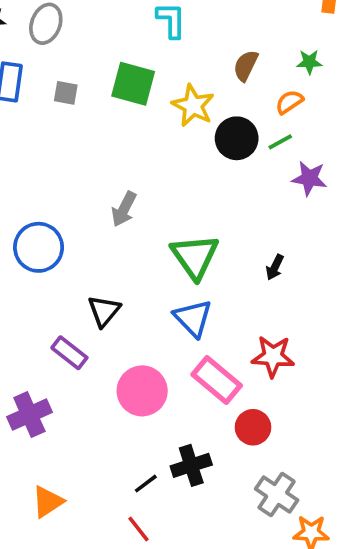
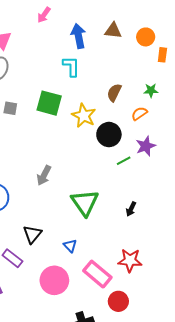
green line: (280, 142) -> (124, 161), moved
purple star: (309, 178) -> (146, 146), moved, turned -30
blue triangle: (193, 318) -> (70, 246), moved, size x0.6

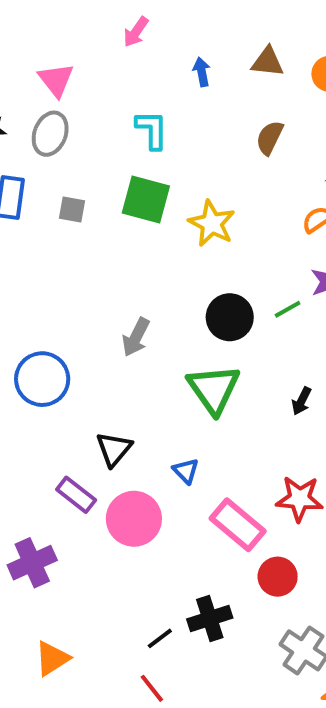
blue arrow: (79, 36) -> (202, 72), size x0.6
cyan L-shape: (71, 66) -> (152, 130), moved
brown semicircle: (114, 93) -> (270, 138), moved
black circle: (109, 135) -> (230, 317), moved
pink circle: (54, 280) -> (134, 519), moved

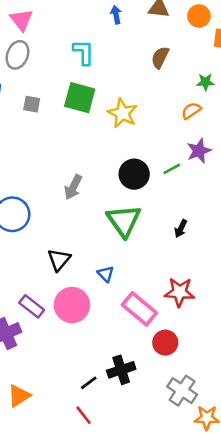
purple rectangle: (76, 495) -> (32, 306), moved

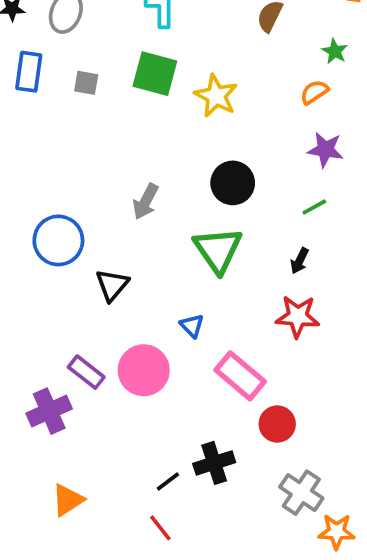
green star: (205, 82) -> (335, 51), turned 30
purple star: (199, 151) -> (325, 150), turned 30
green line: (172, 169) -> (314, 207), moved
black triangle: (59, 260) -> (112, 285), moved
red star: (179, 292) -> (298, 316), moved

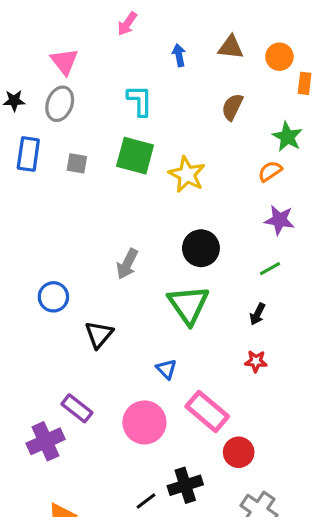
green star: (335, 51) -> (287, 137), size x1.4
blue circle: (58, 240) -> (53, 297), size x0.7
red star: (298, 316) -> (256, 361), size x0.6
pink circle: (144, 370) -> (144, 422), moved

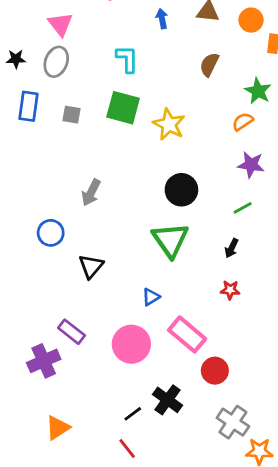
gray arrow: (127, 264) -> (91, 193), moved
blue triangle: (166, 369) -> (151, 297), turned 42
black cross: (185, 485) -> (168, 400), turned -36

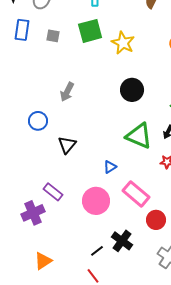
green square: (123, 108) -> (90, 31), turned -30
green triangle: (170, 240) -> (139, 136), moved, turned -32

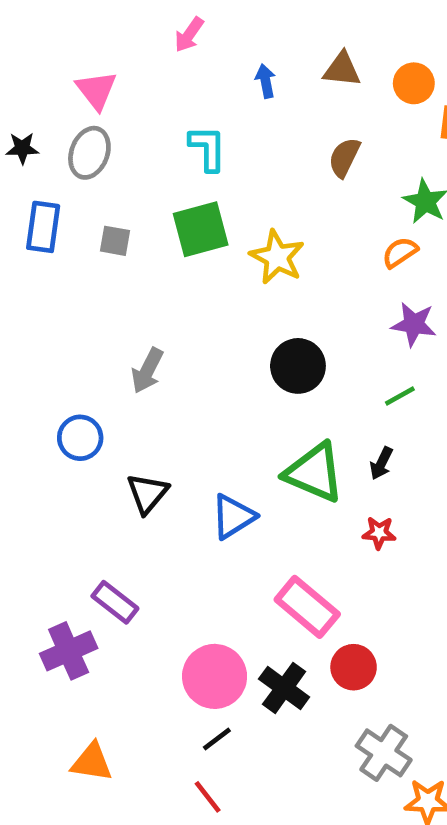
blue triangle: (110, 167) -> (233, 517), moved, size x1.5
pink circle: (96, 201) -> (215, 676), moved
black cross: (122, 241) -> (284, 688), moved
orange triangle: (43, 261) -> (92, 762), turned 42

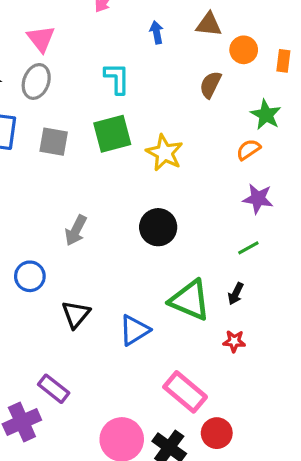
orange circle: (414, 83) -> (244, 50), moved
gray square: (115, 241) -> (54, 142), size x1.4
black circle: (298, 366) -> (158, 227), moved

